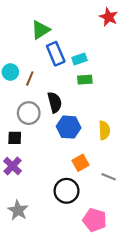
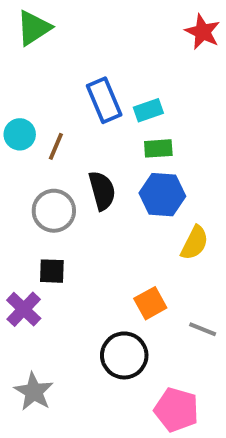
green triangle: (41, 30) -> (34, 28), moved
blue hexagon: (69, 127) -> (162, 195), moved
yellow semicircle: (104, 130) -> (195, 243), turned 30
black square: (15, 138) -> (52, 271), moved

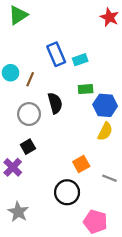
green rectangle: (158, 148) -> (86, 89), moved
blue hexagon: (162, 195) -> (105, 105), moved
black square: (52, 271) -> (28, 147), turned -32

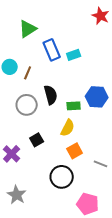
green triangle: (18, 15) -> (28, 29), moved
green rectangle: (86, 89) -> (74, 106), moved
yellow semicircle: (105, 131) -> (68, 128), moved
black square: (28, 147) -> (37, 140), moved

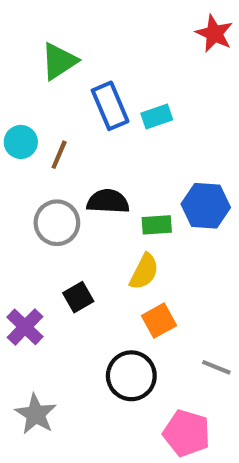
black semicircle: (51, 95) -> (108, 201), turned -72
gray line: (101, 164) -> (216, 367), moved

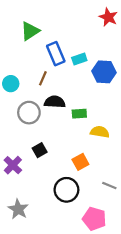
cyan circle: (21, 142) -> (11, 84), moved
brown line: (59, 155) -> (43, 78), moved
blue hexagon: (206, 206) -> (104, 72), moved
yellow semicircle: (144, 272) -> (100, 132), moved, turned -108

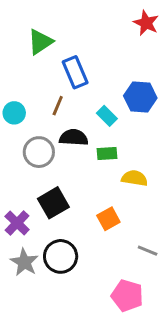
cyan rectangle: (79, 59) -> (107, 116), moved, turned 64
black square: (40, 150) -> (53, 203), size x1.5
black circle: (66, 190) -> (61, 256), moved
gray star: (18, 209) -> (24, 262), moved

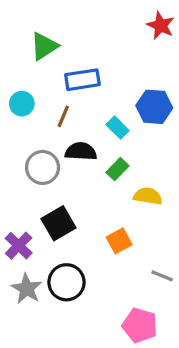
blue rectangle: (75, 72) -> (82, 80), turned -76
cyan circle: (14, 113) -> (22, 104), moved
green rectangle: (107, 153) -> (118, 169), turned -42

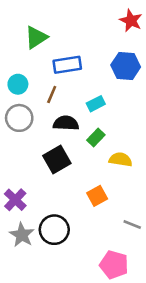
blue hexagon: (154, 107) -> (126, 66), moved
cyan rectangle: (118, 128) -> (96, 104), turned -72
gray circle: (43, 167) -> (19, 118), moved
black square: (59, 223) -> (57, 160), moved

